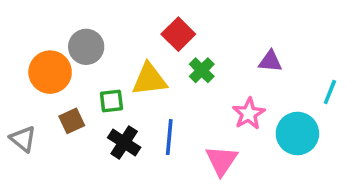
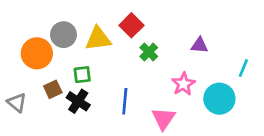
yellow triangle: (149, 79) -> (98, 39), moved
black cross: (124, 143) -> (78, 101), moved

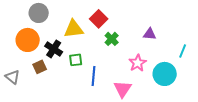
gray circle: (63, 35) -> (39, 13), moved
green square: (82, 75) -> (76, 60), moved
black cross: (78, 101) -> (54, 49), moved

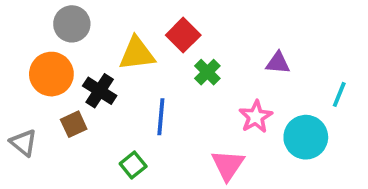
green square: (76, 60) -> (133, 165), moved, turned -32
blue line: (94, 76) -> (161, 117), moved

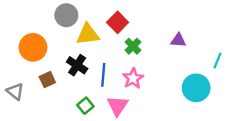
gray circle: (72, 24) -> (66, 15), moved
black cross: (100, 91) -> (77, 65), moved
pink star: (256, 117) -> (133, 78), moved
pink triangle: (228, 165) -> (118, 106), moved

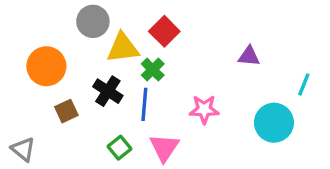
green cross: (133, 46) -> (153, 70), moved
pink star: (133, 78) -> (204, 109), moved, turned 30
gray triangle: (15, 91) -> (23, 149), moved

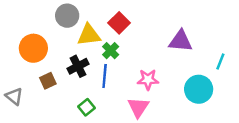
purple triangle: (249, 56) -> (181, 41), size x1.5
black cross: (108, 91) -> (78, 66), turned 30
pink triangle: (164, 148) -> (138, 107), moved
gray triangle: (23, 149) -> (14, 96), moved

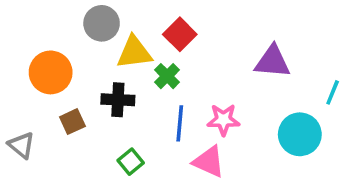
black cross: (78, 66) -> (118, 100), turned 30
blue line: (105, 76) -> (180, 123), moved
pink triangle: (138, 107) -> (209, 162), turned -40

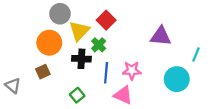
yellow triangle: (134, 52) -> (79, 31), turned -40
orange circle: (51, 72) -> (49, 43), moved
black cross: (118, 100) -> (81, 59), moved

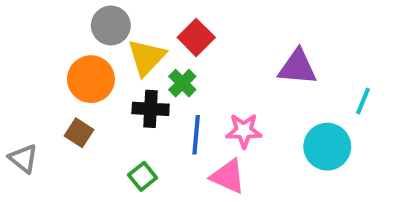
brown square: (43, 72) -> (79, 133), turned -32

